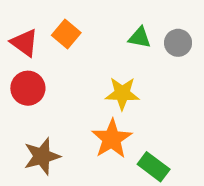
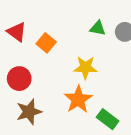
orange square: (66, 34) -> (46, 43), moved
red circle: (28, 88) -> (19, 79), moved

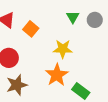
green triangle: (98, 28) -> (73, 17), turned 48

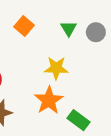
orange square: (31, 29) -> (24, 26), moved

